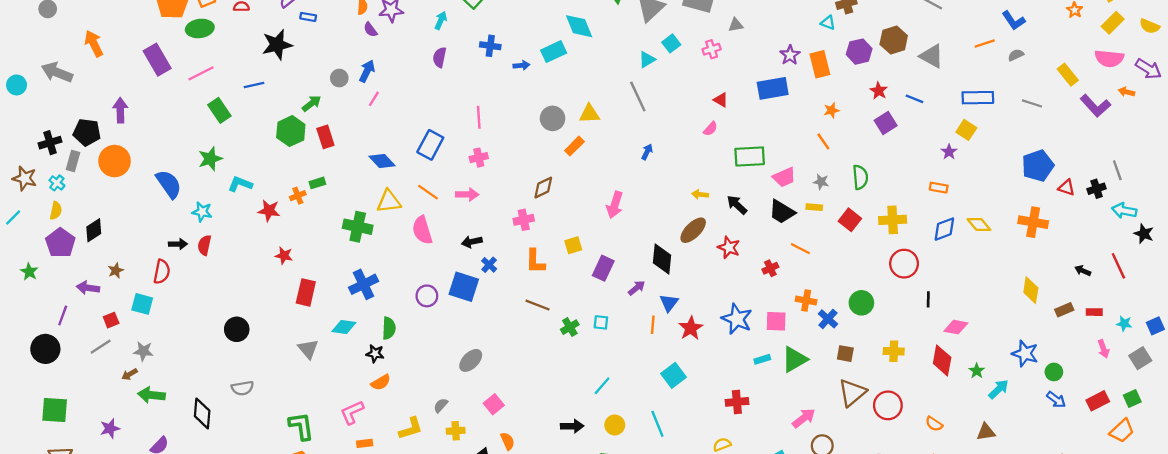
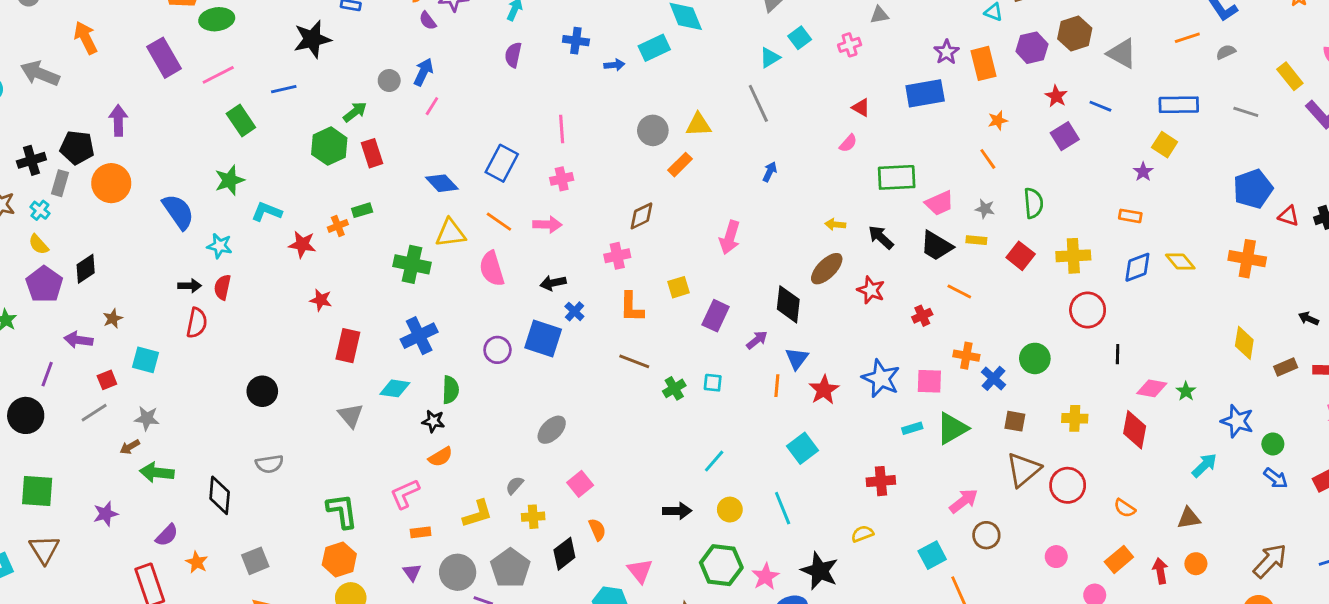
yellow semicircle: (56, 211) -> (39, 244), turned 126
red semicircle: (162, 272) -> (197, 323), moved
green star: (977, 371) -> (1186, 391), moved

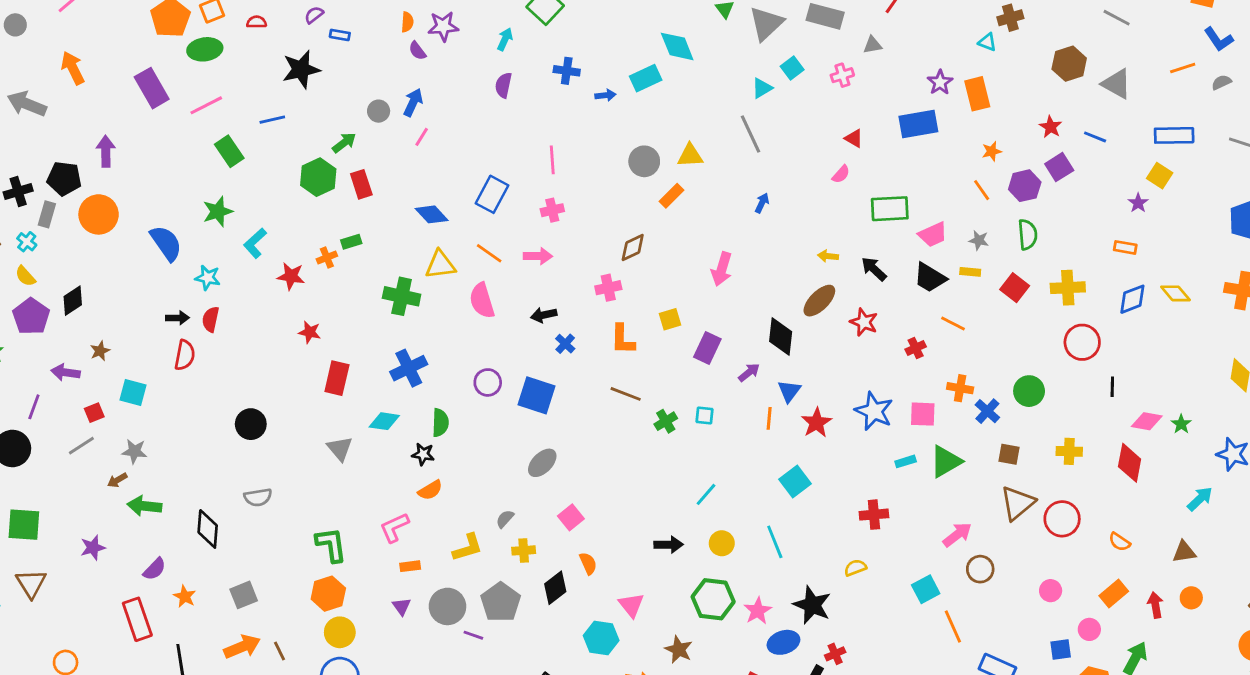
purple hexagon: (1032, 48) -> (1025, 186), moved
cyan L-shape: (267, 212) -> (255, 243), turned -64
blue square: (543, 339) -> (537, 395), moved

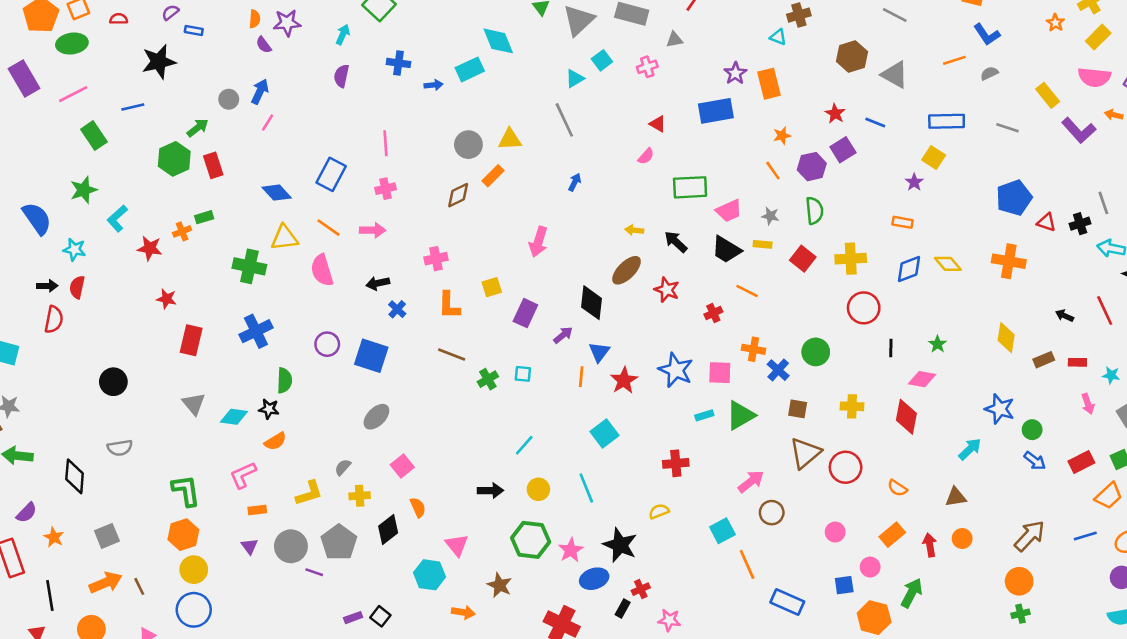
brown diamond: (633, 247) -> (458, 195), moved
cyan diamond: (384, 421) -> (234, 417), moved
green star: (1181, 424) -> (938, 344), moved

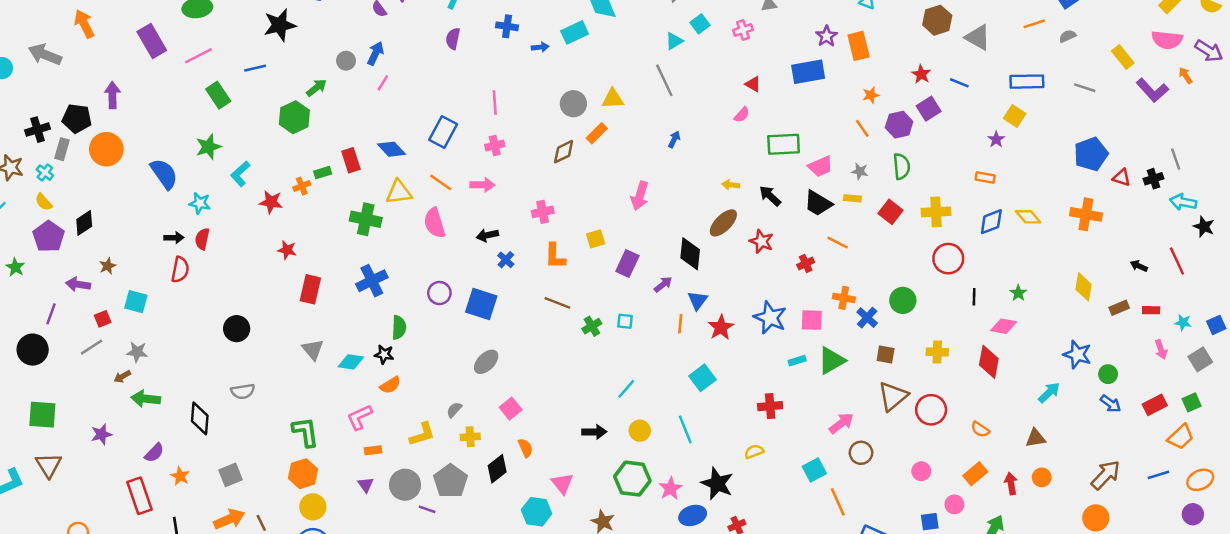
orange arrow: (1114, 115) -> (1185, 75), turned 42
red rectangle: (213, 165) -> (351, 160), moved

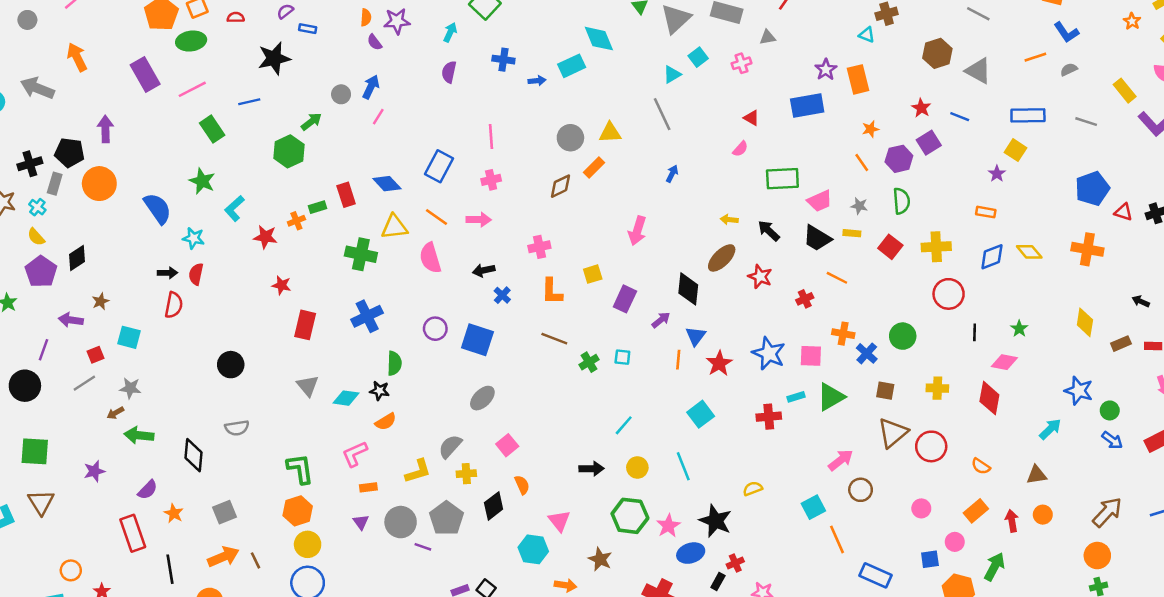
green star: (208, 147) -> (202, 181), turned -30
red cross: (770, 406) -> (769, 417), moved
gray semicircle: (454, 410) -> (450, 446), size x1.5

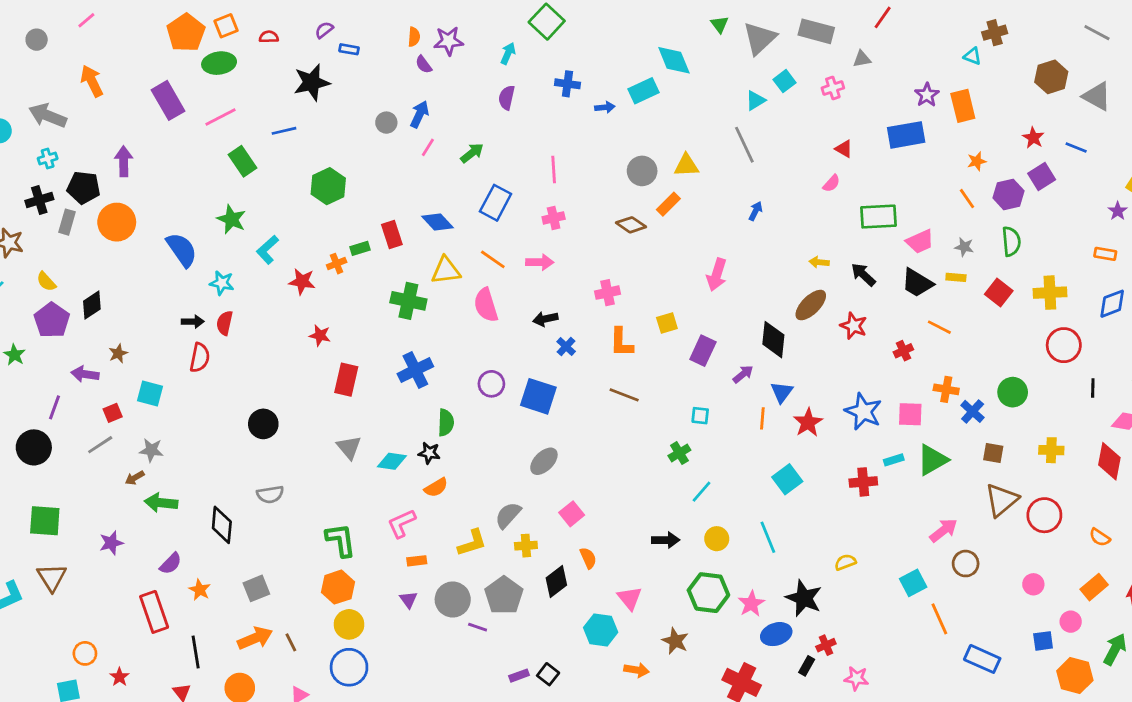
green arrow: (311, 122) -> (472, 153), moved
brown diamond: (561, 186) -> (631, 225), turned 60
cyan cross: (37, 207) -> (48, 158), moved, turned 35
green cross: (589, 362) -> (679, 453), moved

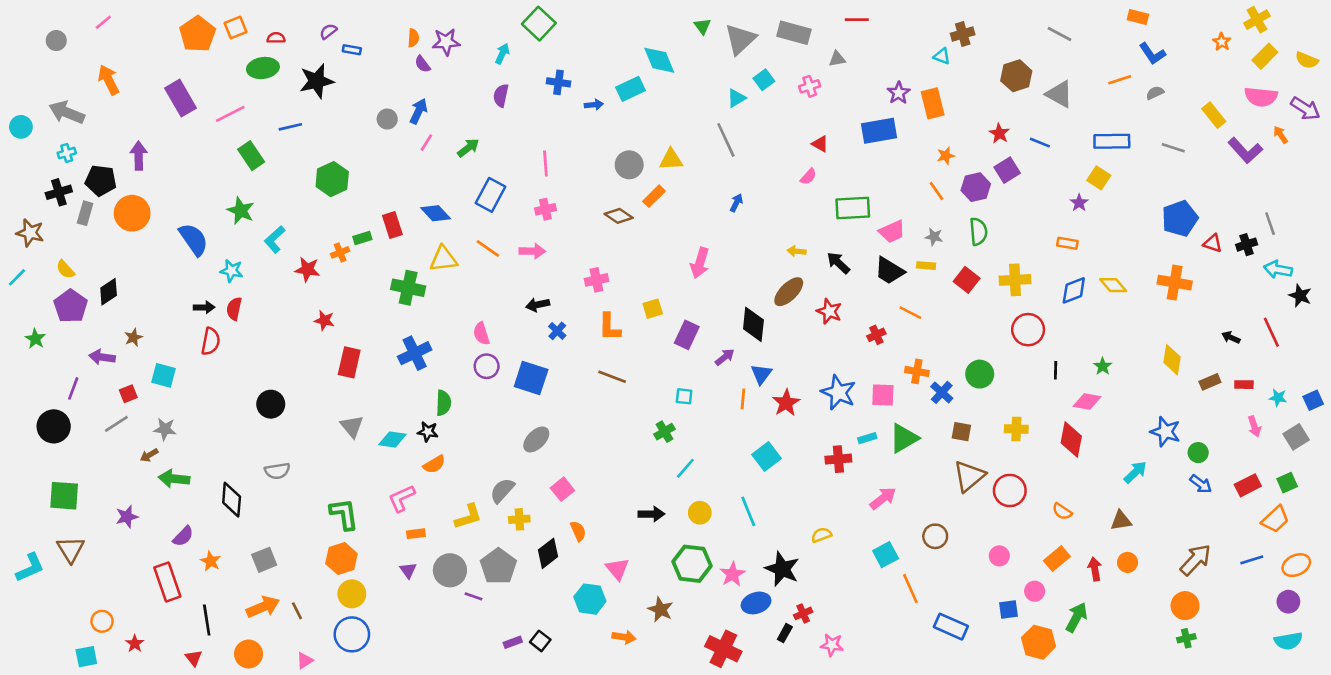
red line: (883, 17) -> (857, 20), turned 55
green ellipse: (219, 63) -> (263, 68), moved
pink semicircle: (486, 305) -> (481, 334), moved, size x0.7
pink arrow: (943, 530) -> (883, 498), moved

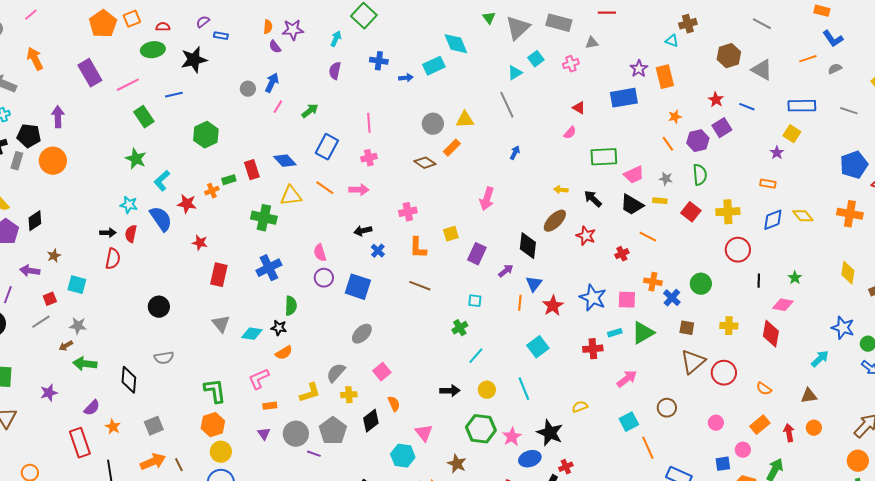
blue semicircle: (194, 239) -> (161, 219), moved

